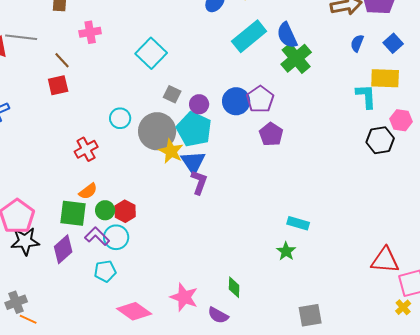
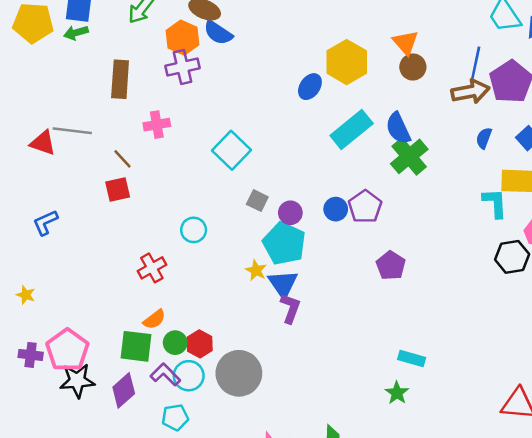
blue circle: (236, 101) -> (336, 209), size x0.7
gray circle: (157, 131) -> (239, 373), moved
purple pentagon: (271, 134) -> (391, 265), moved
yellow star: (171, 151) -> (256, 270), size x0.7

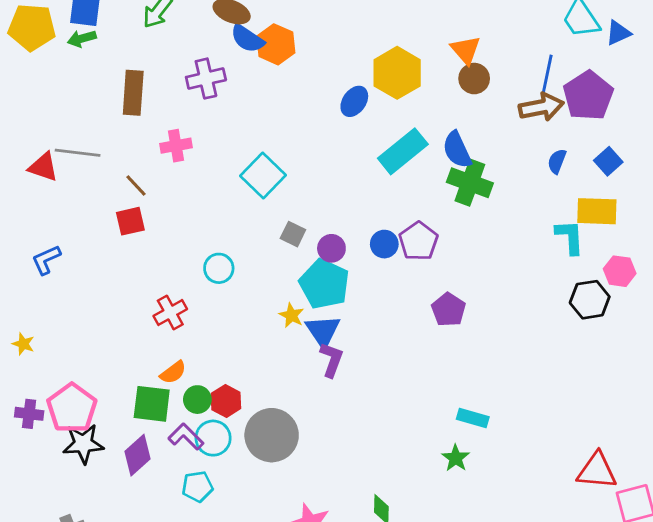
orange hexagon: (183, 38) -> (276, 44), moved
green cross: (409, 156) -> (470, 183), turned -30

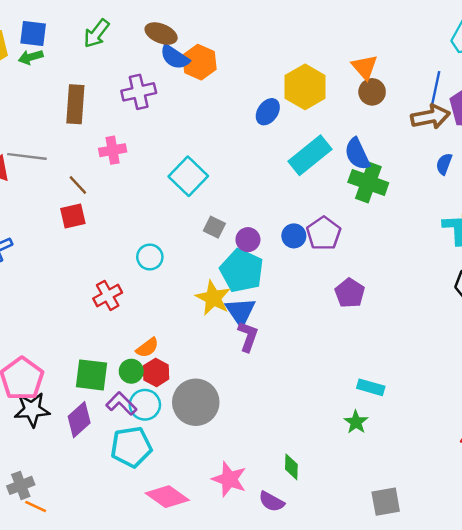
yellow star: (292, 315) -> (213, 298), size x1.6
orange semicircle: (173, 372) -> (147, 348), moved
cyan pentagon: (197, 487) -> (131, 447), size x1.5

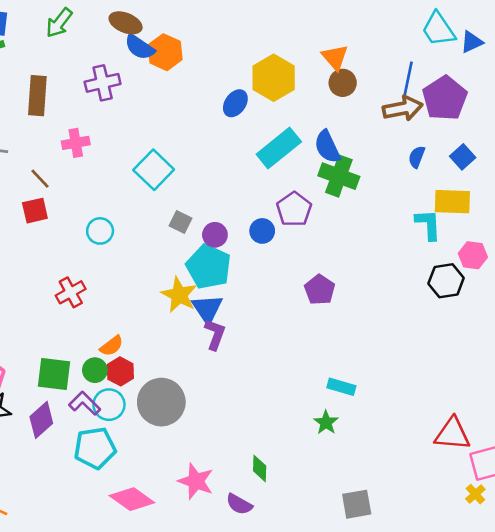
purple pentagon: (324, 233) -> (294, 209), moved
cyan circle: (150, 257) -> (100, 231), moved

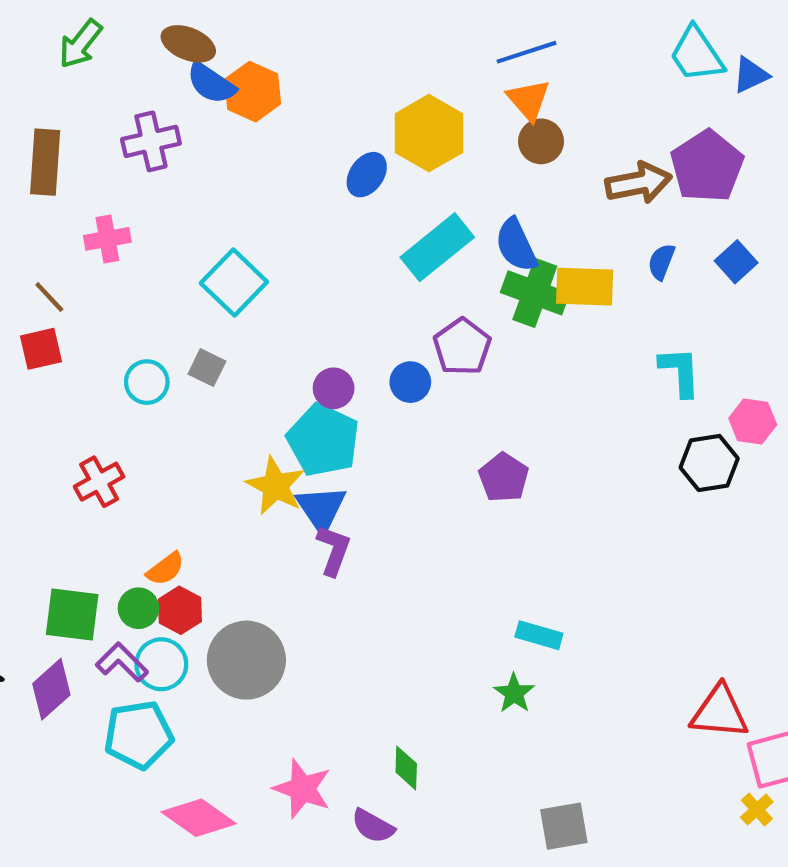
blue line: (408, 80) -> (527, 52), moved, turned 60
yellow rectangle: (452, 202) -> (585, 287), moved
gray square: (180, 222) -> (207, 368), moved

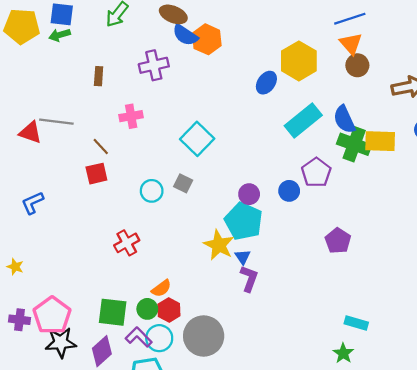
brown rectangle: (45, 162) -> (99, 76), size x0.6
blue triangle: (321, 509) -> (243, 257), size x0.6

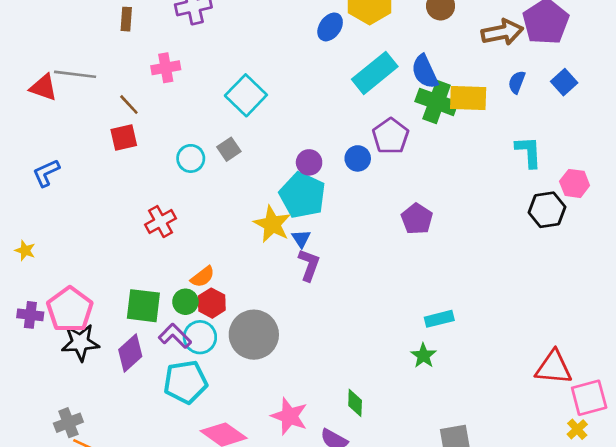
gray square: (183, 183) -> (229, 149), turned 30
cyan rectangle: (356, 323) -> (439, 319), turned -30

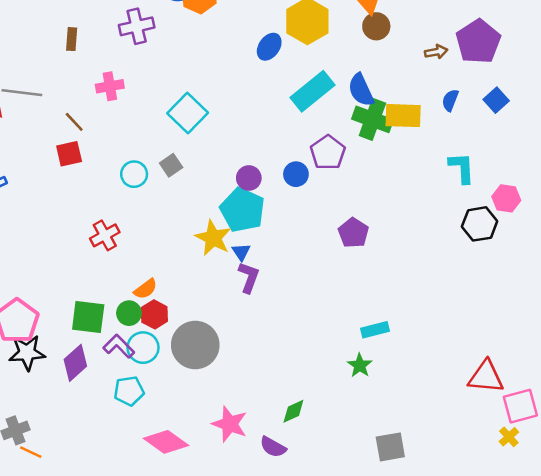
brown arrow: (502, 32) -> (436, 52), size x0.6
cyan pentagon: (185, 382) -> (129, 391), size x0.7
green diamond: (355, 403) -> (293, 411), turned 64

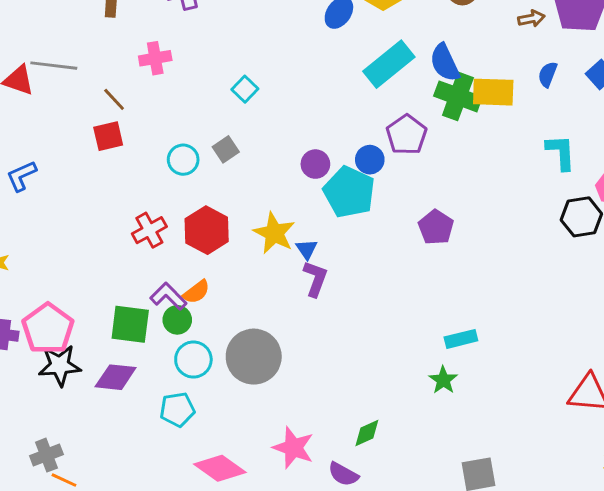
cyan square: (188, 113) -> (245, 89), size x0.6
cyan pentagon: (242, 210) -> (349, 192), moved
red hexagon: (154, 314) -> (207, 230), moved, size x1.4
purple L-shape: (119, 346) -> (168, 296), moved
purple diamond: (75, 363) -> (116, 377), turned 48

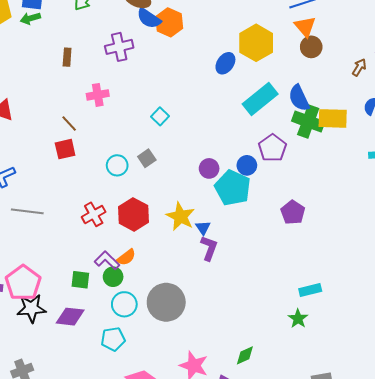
brown arrow: (531, 19) -> (359, 67), turned -48
gray line: (54, 66) -> (27, 211), moved
green square: (130, 324) -> (80, 280), size x0.7

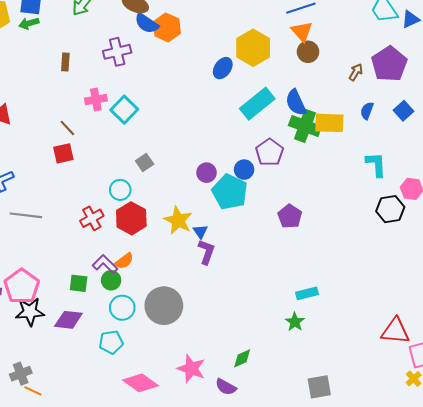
cyan square: (160, 116) -> (124, 110), moved, size x1.5
cyan circle: (117, 165) -> (120, 190), moved

